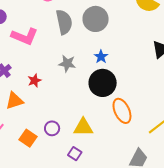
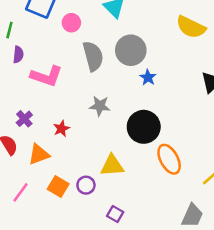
blue star: (101, 57) -> (148, 77), moved
yellow triangle: (83, 127) -> (112, 166), moved
orange square: (28, 138) -> (58, 187), moved

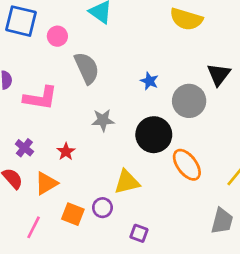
gray circle: (131, 50) -> (189, 101), moved

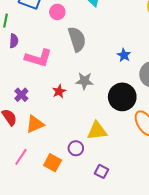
red star: (66, 152) -> (59, 91), moved
orange square: (73, 214) -> (53, 163), moved

